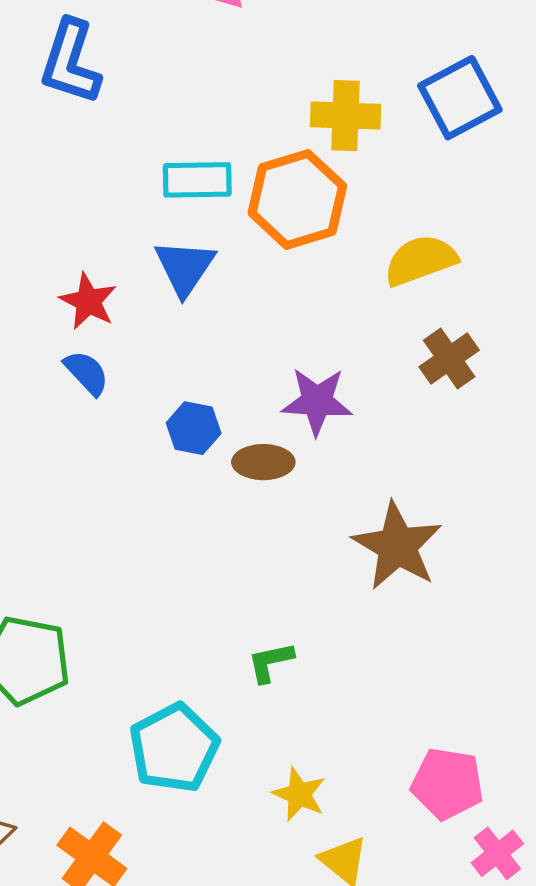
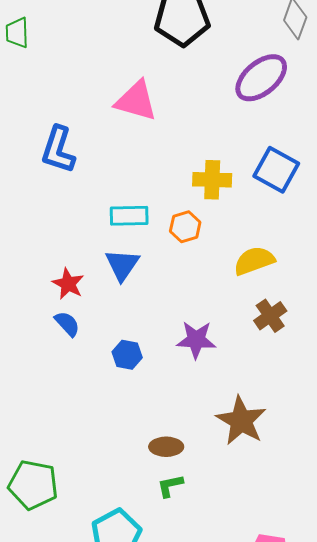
blue square: (460, 98) -> (276, 170), turned -33
orange hexagon: (297, 200) -> (185, 227), size x0.6
brown ellipse: (263, 462) -> (166, 447), moved

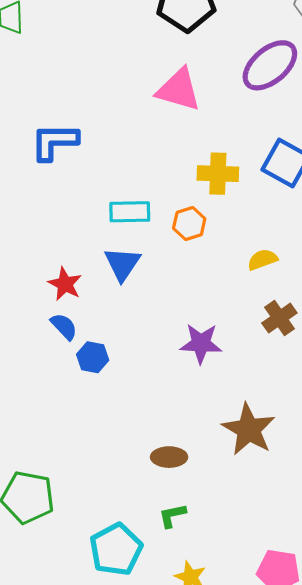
pink triangle: (136, 101) -> (179, 90), moved
blue L-shape: (58, 150) -> (54, 142), turned 72
yellow semicircle: (254, 261) -> (262, 260), size x0.7
blue hexagon: (127, 355) -> (93, 357), moved
green L-shape: (170, 486) -> (172, 515), moved

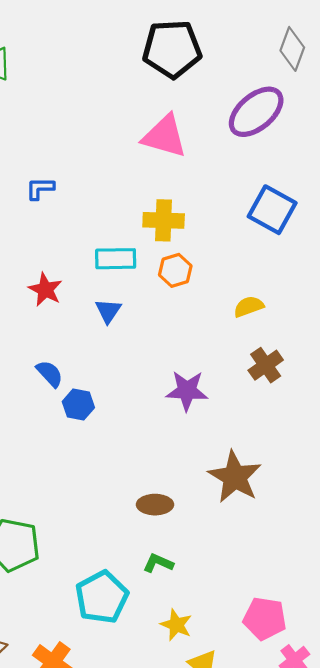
blue L-shape: (54, 142) -> (40, 188), size x0.6
yellow cross: (218, 174) -> (164, 220), moved
blue triangle: (122, 264) -> (108, 311), size x0.7
red star: (65, 284) -> (45, 290), moved
green L-shape: (172, 515) -> (158, 563), turned 36

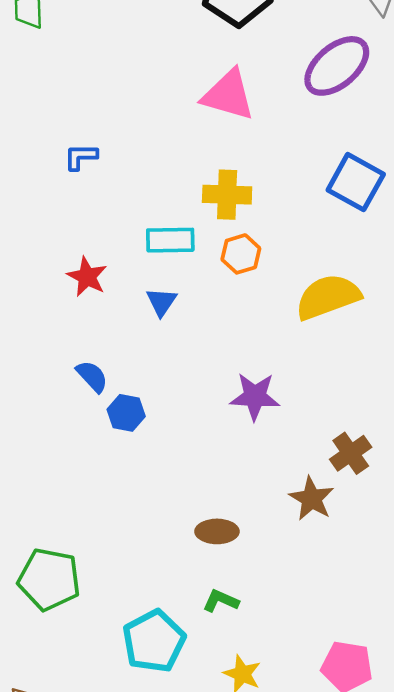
yellow semicircle: (249, 307) -> (328, 297), size x1.8
brown cross: (266, 365) -> (351, 453), moved
brown star: (235, 477) -> (312, 499), size x0.7

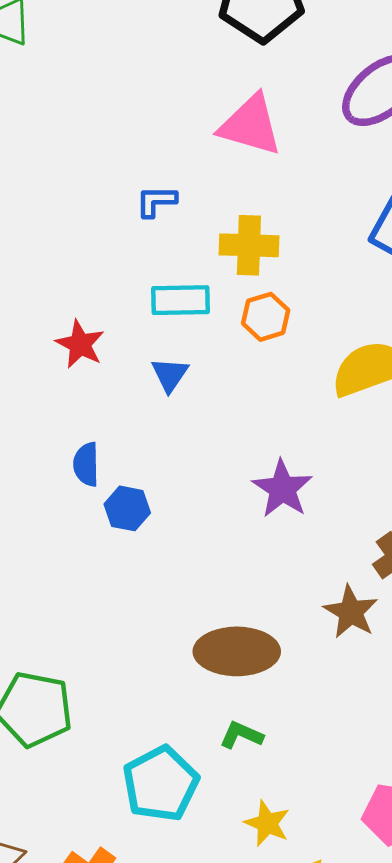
blue L-shape: (81, 157) -> (156, 201), moved
blue semicircle: (92, 376) -> (86, 464), turned -138
purple star: (255, 396) -> (282, 489), turned 30
brown ellipse: (217, 531) -> (237, 651), size x1.6

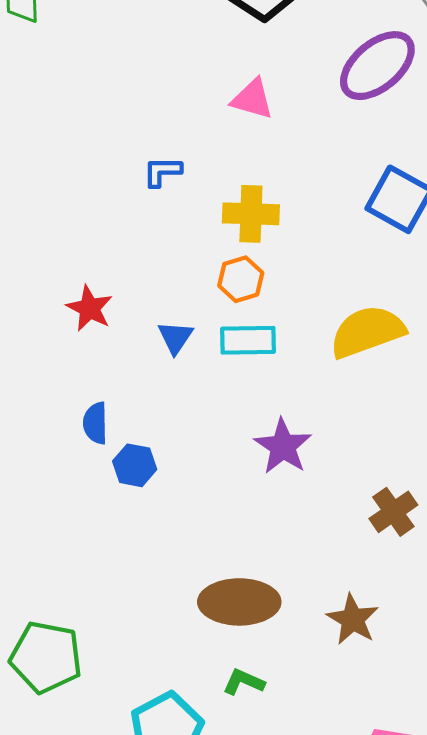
pink triangle: (250, 125) -> (252, 99), size x0.7
cyan rectangle: (180, 300) -> (248, 340), moved
orange hexagon: (266, 317) -> (241, 279), moved
brown star: (351, 612) -> (353, 619), moved

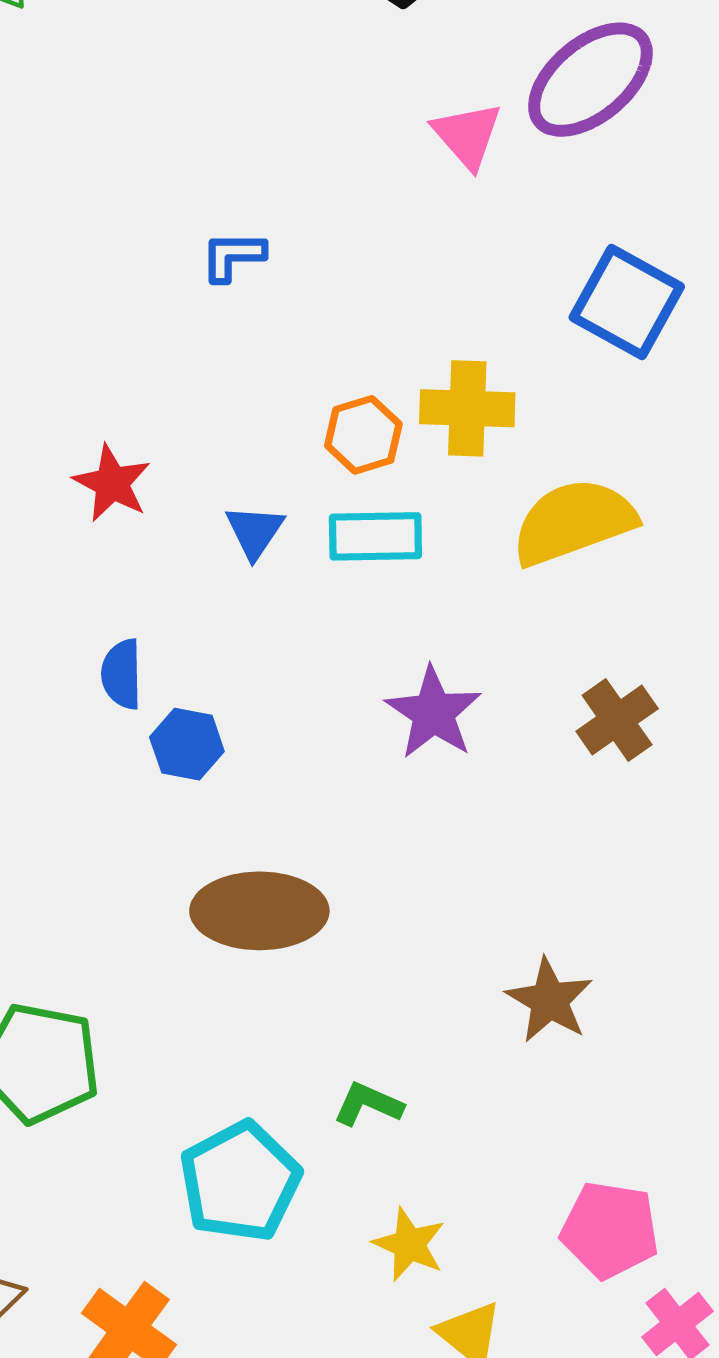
pink triangle: (252, 99) -> (467, 135), moved, turned 33
yellow cross: (251, 214) -> (467, 408), moved
brown cross: (393, 512) -> (617, 720), moved
brown ellipse: (239, 602) -> (259, 911), moved

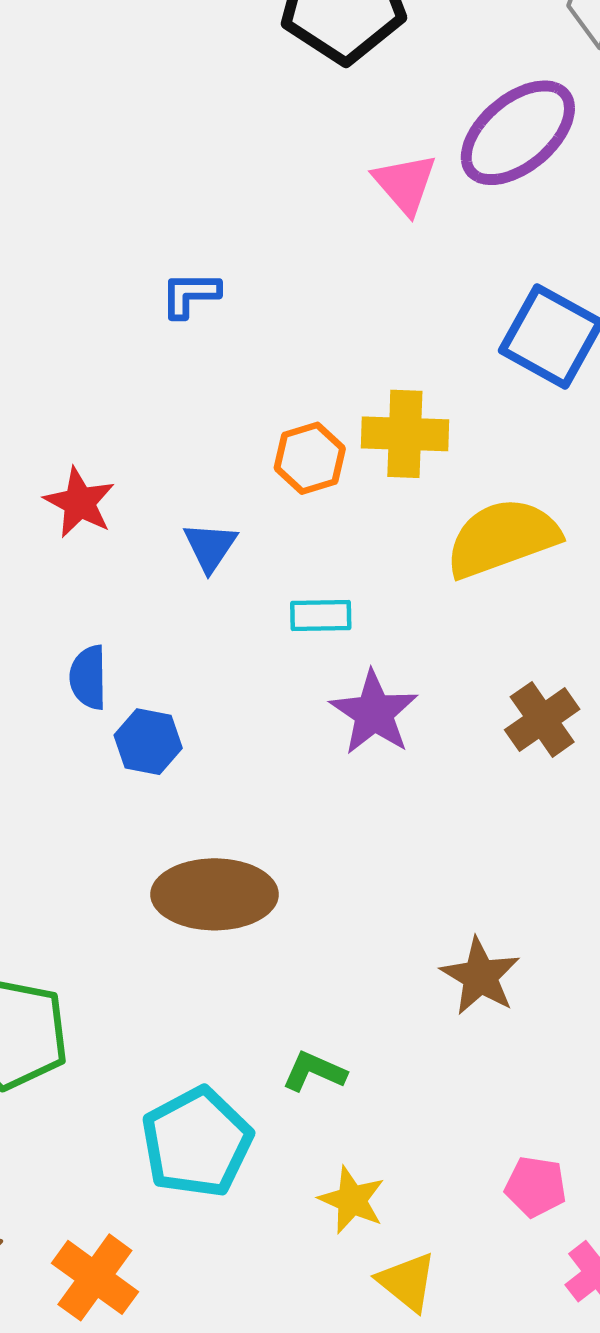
cyan rectangle: (375, 536) -> (321, 615), moved, size x0.7
pink pentagon: (610, 1230) -> (536, 1187), size x0.7

